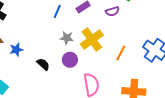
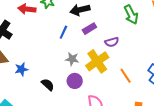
purple semicircle: (112, 11) -> (112, 42), moved
orange line: (121, 53) -> (126, 76), turned -63

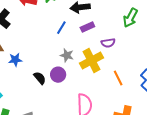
green arrow: (131, 15) -> (130, 18), turned 48
purple circle: (75, 81) -> (58, 75), moved

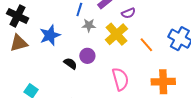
gray star: (67, 55) -> (89, 25), moved
blue star: (15, 60) -> (50, 35), moved, size x1.5

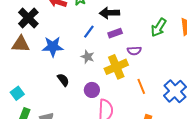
gray star: (89, 25) -> (88, 57), moved
purple circle: (87, 56) -> (92, 90), moved

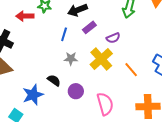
blue star: (53, 47) -> (33, 95), moved
black semicircle: (63, 80) -> (54, 80), moved
purple circle: (92, 90) -> (76, 91), moved

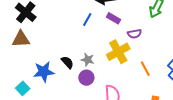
purple rectangle: (89, 27) -> (113, 18), turned 56
gray star: (71, 59) -> (88, 60), moved

